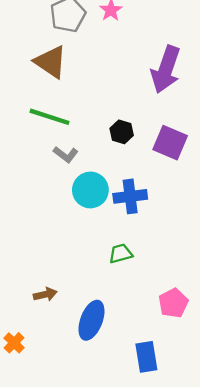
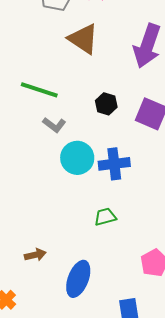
brown triangle: (51, 62) -> (83, 39), moved

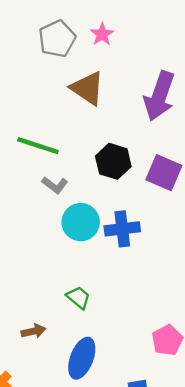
black hexagon: (106, 104) -> (113, 161), size x1.4
green trapezoid: (105, 217) -> (78, 297), moved, turned 55

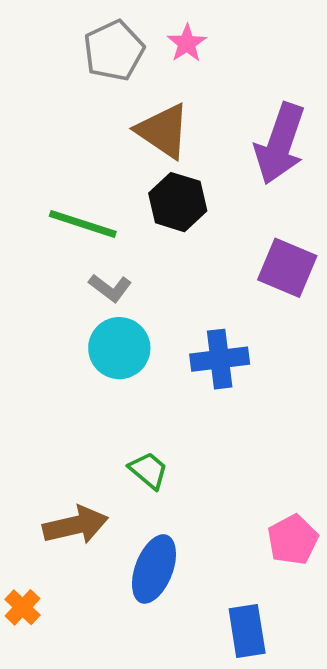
black hexagon: (113, 161) -> (178, 202), moved
cyan circle: (81, 222) -> (119, 348), moved
brown arrow: (33, 331) -> (75, 525), size x1.6

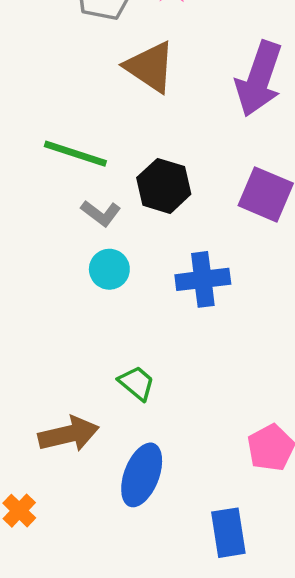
black hexagon: (178, 202) -> (164, 186), moved
cyan circle: (119, 348) -> (109, 269), size x0.7

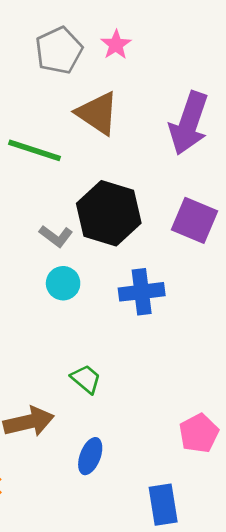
green line: (75, 154) -> (34, 150), moved
black hexagon: (164, 186) -> (109, 213), size x1.4
blue ellipse: (142, 475) -> (90, 456), size x0.7

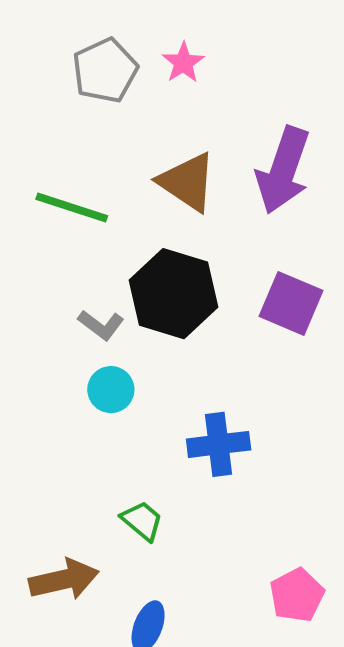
brown triangle: (97, 113) -> (187, 182), moved
blue cross: (142, 292) -> (219, 444), moved

